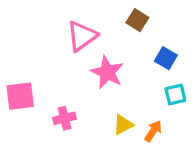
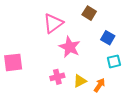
pink cross: (65, 118) -> (57, 77), moved

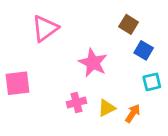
brown square: (89, 13) -> (129, 24), moved
pink triangle: (53, 23) -> (45, 28), moved

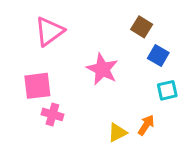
pink square: (18, 83) -> (37, 86), moved
pink cross: (76, 102) -> (52, 114), moved, turned 30
yellow triangle: (107, 108) -> (117, 133), moved

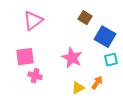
brown square: (142, 27) -> (85, 18), moved
blue square: (158, 56) -> (105, 37), size x1.5
pink star: (102, 69) -> (72, 58), moved

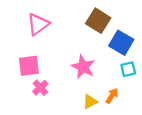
brown square: (85, 18) -> (98, 21), size x1.5
pink cross: (35, 76) -> (40, 88), turned 32

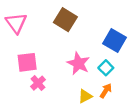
brown square: (98, 21) -> (65, 20), moved
pink triangle: (38, 24) -> (16, 23), moved, turned -30
cyan square: (128, 69) -> (106, 68), moved, turned -32

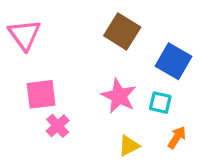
brown square: (65, 20) -> (122, 31), moved
cyan square: (106, 68) -> (160, 103), turned -32
orange arrow: (106, 91) -> (177, 137), moved

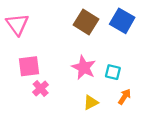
blue square: (174, 61) -> (122, 21), moved

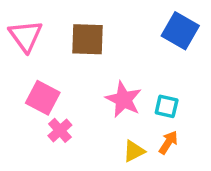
brown square: (86, 22) -> (87, 39), moved, turned -30
pink square: (29, 66) -> (43, 98), turned 35
orange arrow: (125, 97) -> (168, 142), moved

